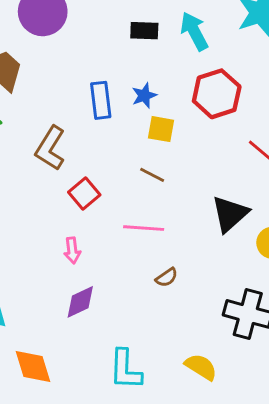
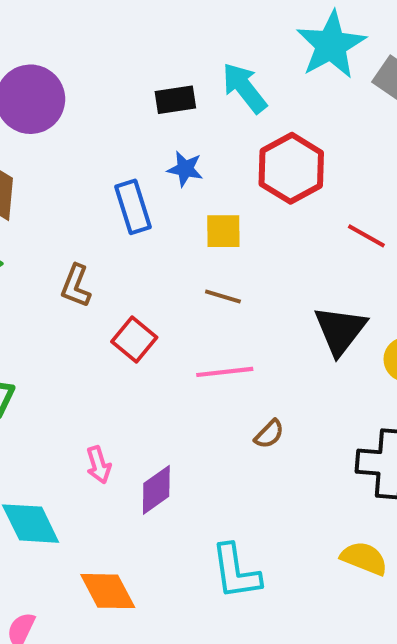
blue star: (144, 95) -> (185, 169), moved, turned -30
brown L-shape: (50, 148) -> (76, 286), size x0.7
pink arrow: (72, 250) -> (99, 465), moved
yellow semicircle: (201, 367) -> (364, 558), moved

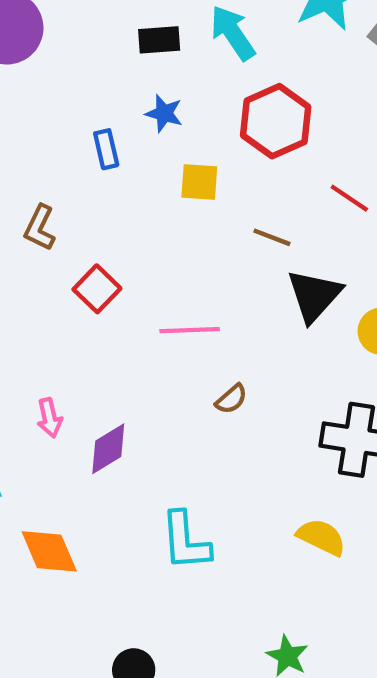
blue rectangle: (133, 207) -> (106, 149), size x0.7
brown line: (223, 297) -> (272, 237), moved

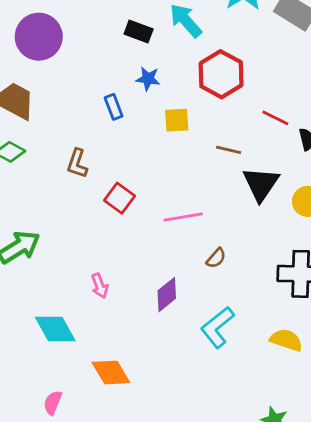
black rectangle: (159, 40) -> (139, 31), turned 32
purple diamond: (108, 449) -> (167, 295), moved
cyan L-shape: (185, 541) -> (217, 327), moved, turned 63

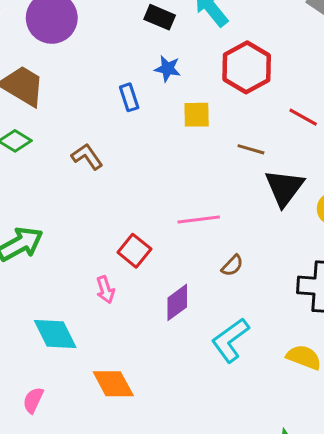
brown L-shape: (77, 163) -> (87, 157), turned 124
red square: (119, 198) -> (134, 251), moved
pink semicircle: (53, 403) -> (33, 400), moved

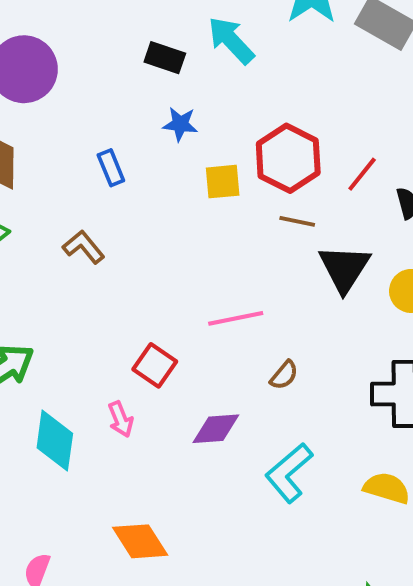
red hexagon: (247, 67) -> (288, 158), moved
blue rectangle: (129, 97) -> (111, 168), moved
red line: (303, 117) -> (362, 174), turned -76
purple diamond: (177, 302) -> (216, 429), turned 36
cyan diamond: (55, 334) -> (55, 441), moved, turned 39

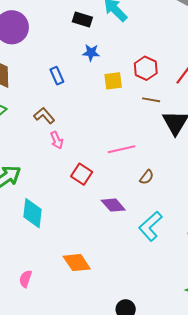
red hexagon: (288, 158) -> (146, 68), size x0.7
pink arrow: (121, 419) -> (57, 140), moved
purple diamond: (216, 429) -> (113, 205), turned 55

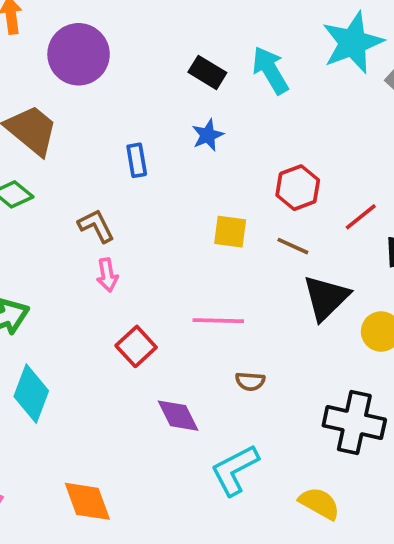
blue star: (91, 53) -> (208, 135), turned 30
yellow square: (113, 81) -> (230, 232), moved
brown semicircle: (147, 177) -> (250, 381), turned 42

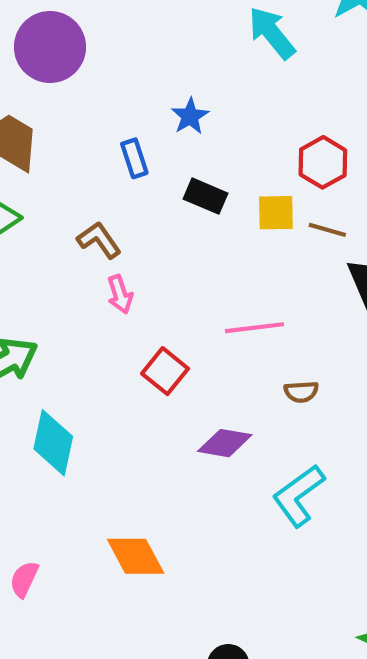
black rectangle: (207, 72) -> (205, 196), moved
blue star: (208, 135) -> (190, 116), moved
yellow square: (230, 232) -> (276, 213), moved
purple diamond: (178, 416) -> (225, 443), turned -45

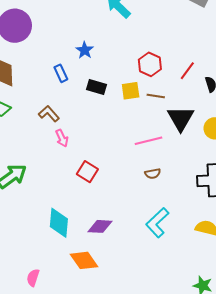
pink line: (255, 328) -> (149, 141), moved
cyan diamond: (53, 443) -> (59, 223), moved
purple diamond: (225, 443) -> (100, 226), moved

